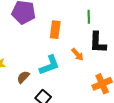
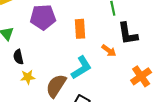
brown semicircle: (23, 77) -> (56, 86), size x1.6

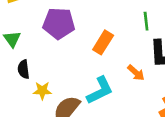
orange rectangle: (80, 29) -> (103, 42), turned 30
yellow star: (28, 77) -> (42, 91), moved

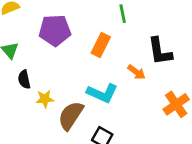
green line: (146, 21) -> (123, 14), moved
cyan L-shape: (100, 90) -> (102, 93), turned 56

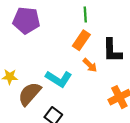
orange rectangle: (101, 45) -> (81, 40), moved

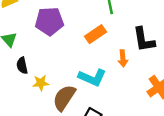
orange rectangle: (81, 40) -> (96, 34), moved, turned 30
orange arrow: (90, 65) -> (123, 58), turned 49

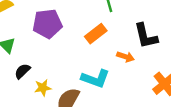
orange arrow: (123, 58) -> (126, 57), turned -63
black semicircle: (22, 66) -> (22, 71), turned 63

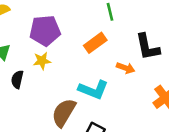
black semicircle: (22, 71) -> (17, 79), turned -35
yellow star: (43, 88) -> (42, 61), moved

